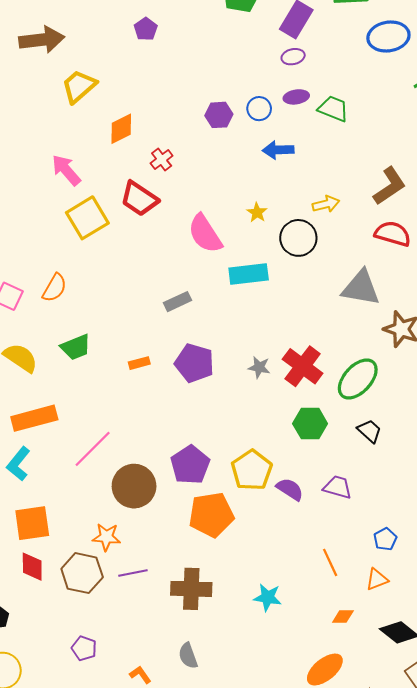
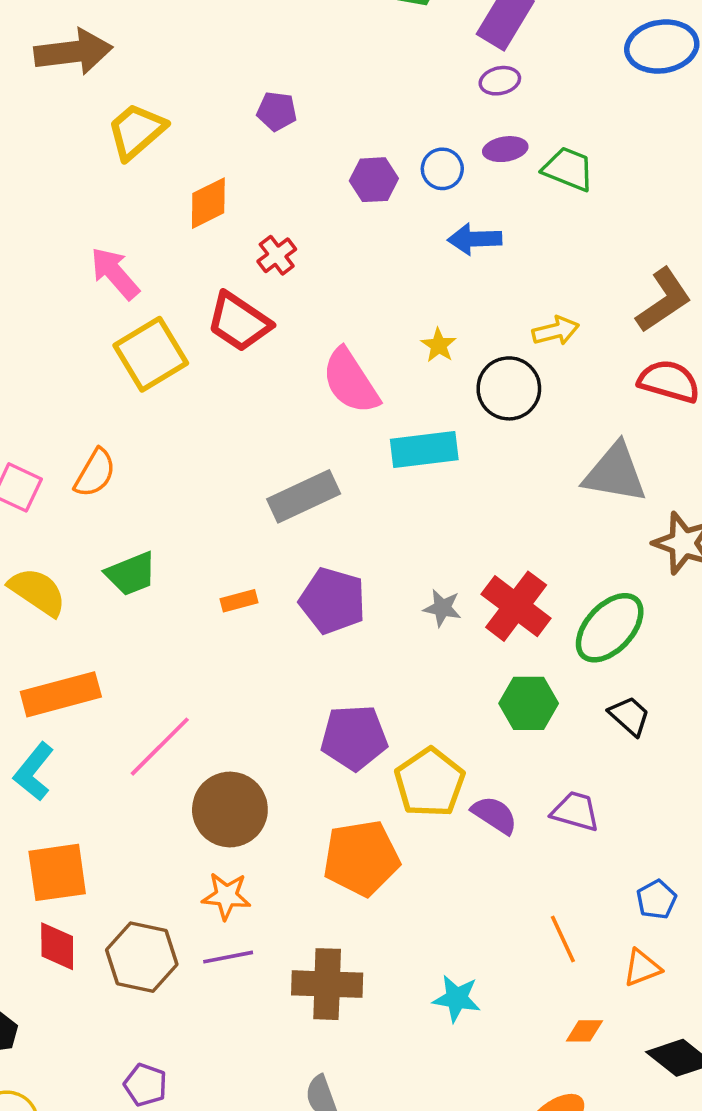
purple pentagon: (146, 29) -> (277, 111), moved, turned -30
gray rectangle: (177, 302) -> (304, 496), size x1.5
purple pentagon: (190, 465) -> (354, 738), moved, turned 30
orange star: (106, 537) -> (226, 896), moved

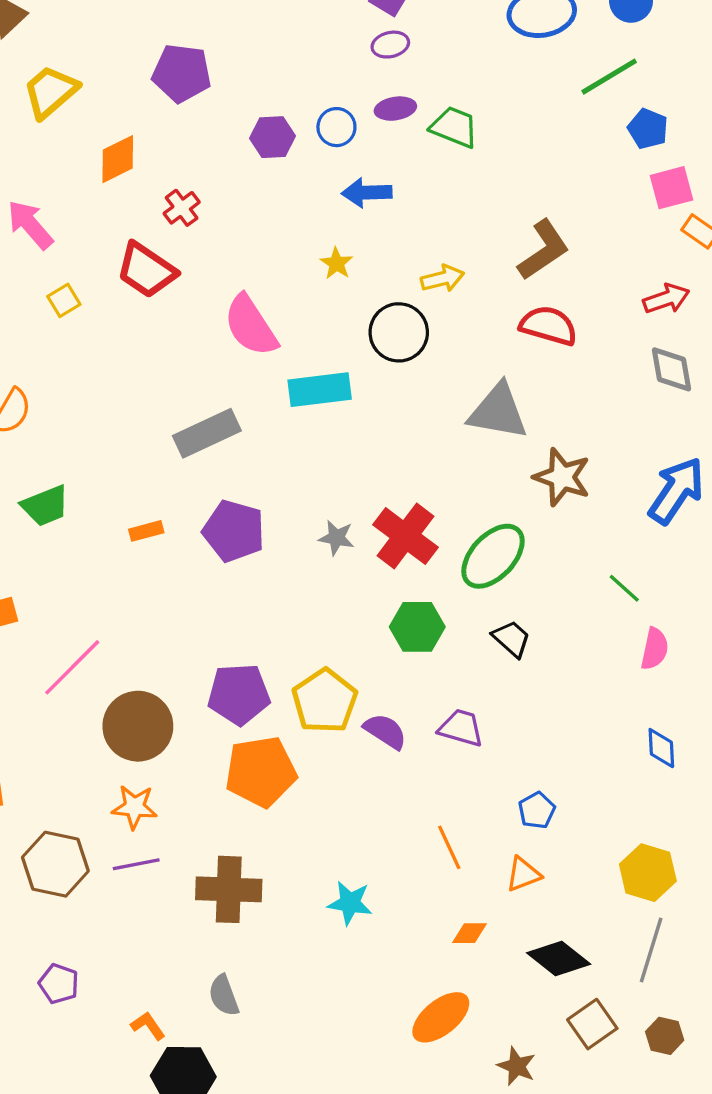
purple pentagon: (277, 111) -> (182, 73), size x1.6
yellow star: (439, 345) -> (336, 263), moved
yellow square: (151, 354) -> (64, 300), size x0.5
purple pentagon: (354, 738) -> (239, 694), moved

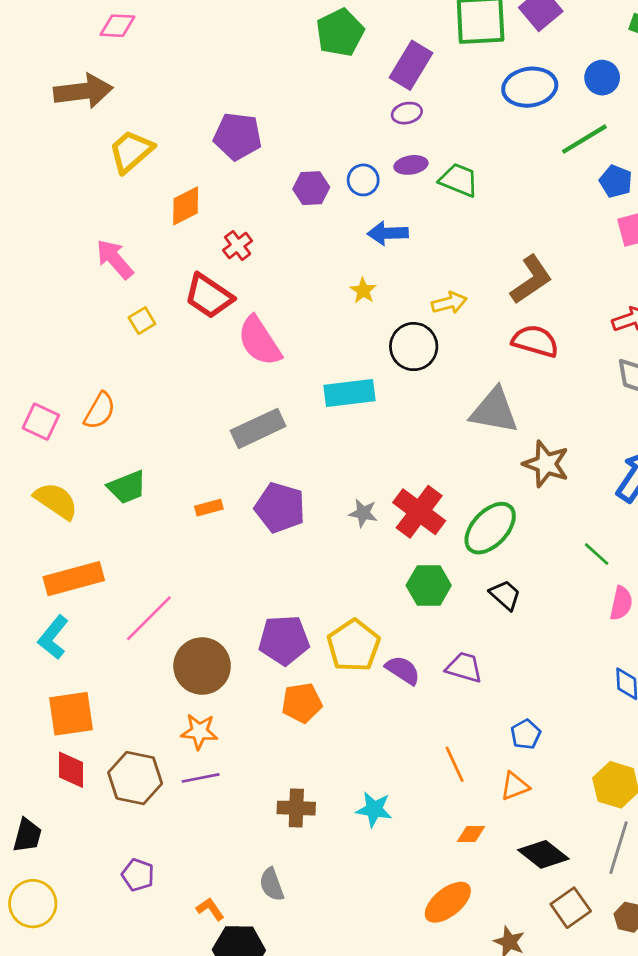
pink semicircle: (251, 326) -> (259, 341), moved
orange pentagon: (261, 772) -> (302, 703), size x0.7
brown cross: (229, 889) -> (296, 808), moved, size x0.7

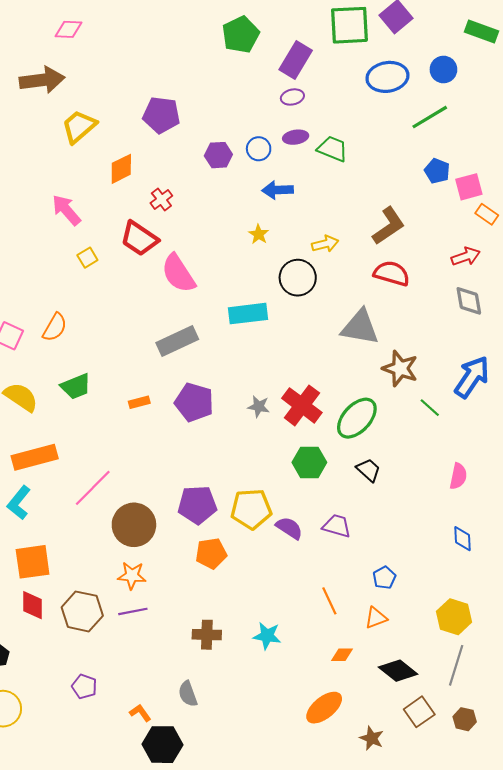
blue pentagon: (616, 181) -> (437, 171), moved
green line: (597, 554) -> (430, 408), moved
yellow pentagon: (354, 646) -> (251, 509), turned 30

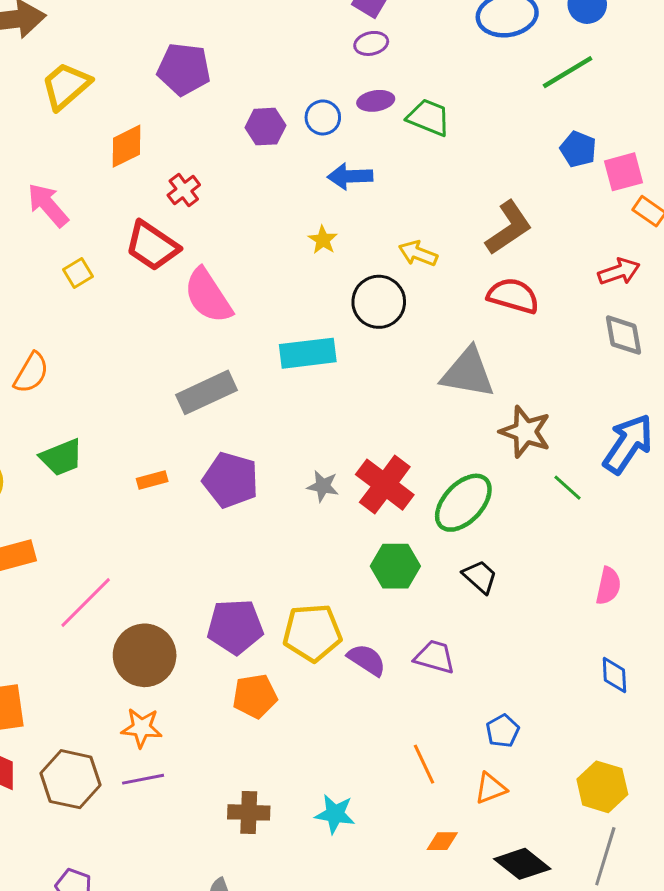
yellow arrow: (325, 244) -> (418, 253), turned -145

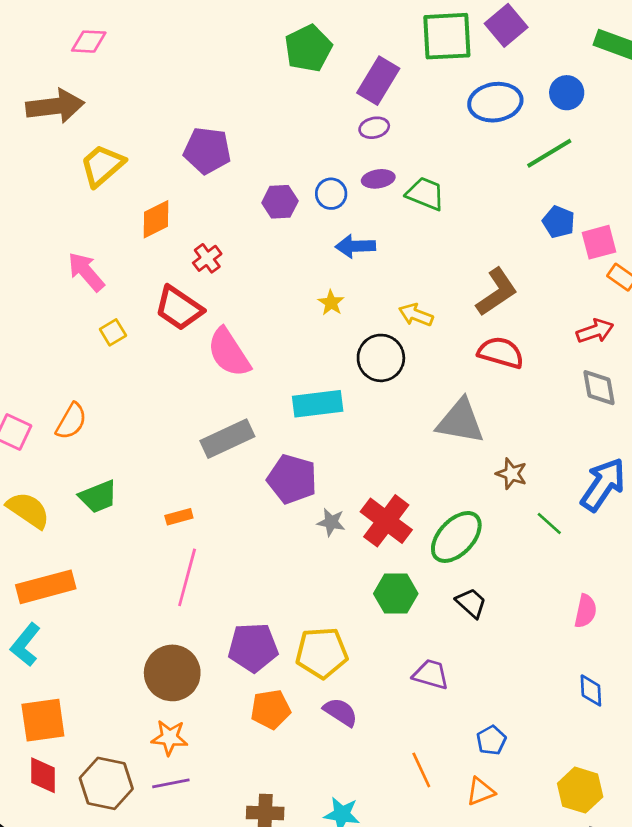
brown star: (525, 432) -> (511, 474), size x0.7
purple pentagon: (231, 480) -> (292, 479), moved
pink line: (86, 602) -> (187, 577), moved, turned -30
purple semicircle: (367, 660) -> (341, 712), moved

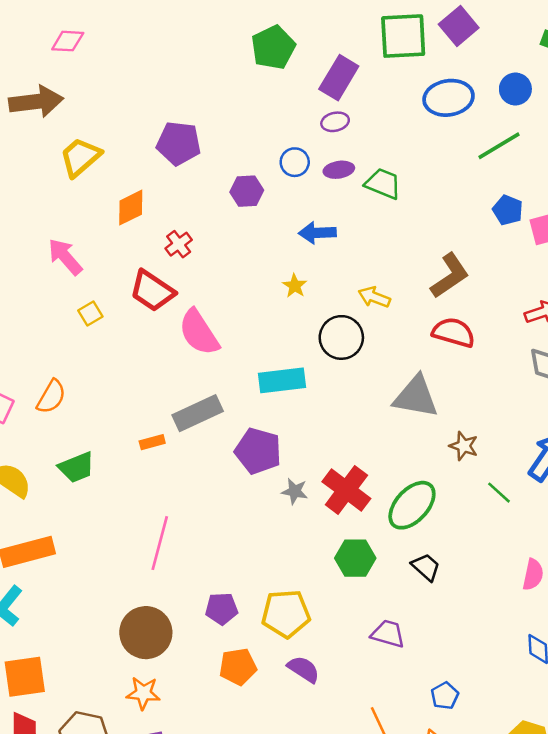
blue circle: (331, 194) -> (295, 162), moved
orange rectangle: (179, 517) -> (152, 442), moved
purple pentagon: (253, 647) -> (222, 609), size x0.7

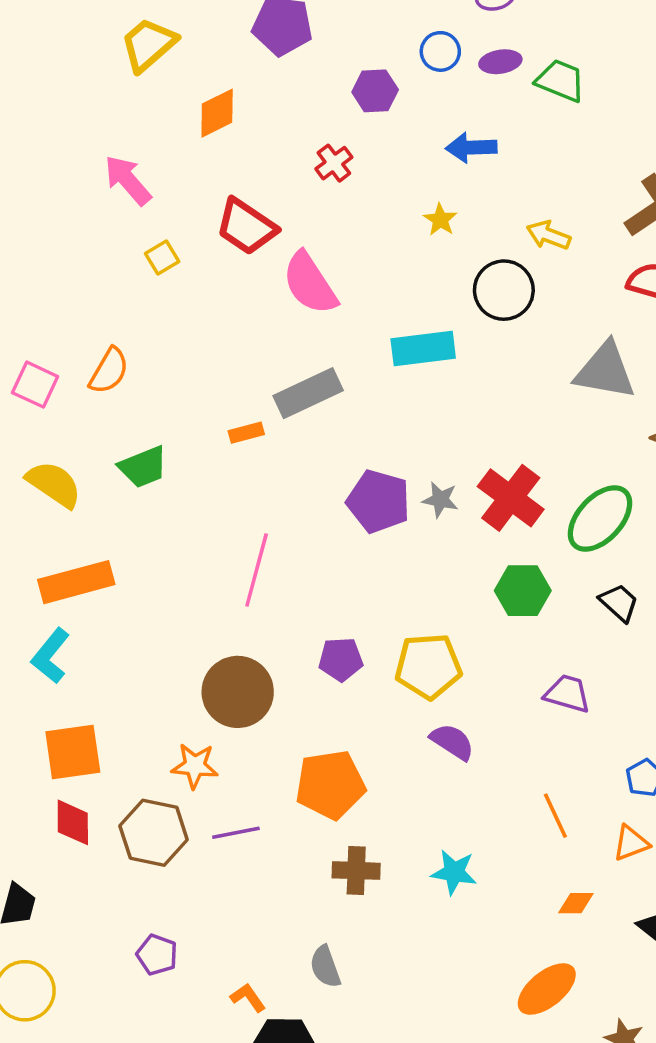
red cross: (179, 244) -> (334, 163), moved
purple pentagon: (258, 451) -> (378, 501), moved
orange pentagon: (238, 667) -> (330, 785), moved, size x1.4
orange star: (143, 693) -> (195, 766), moved

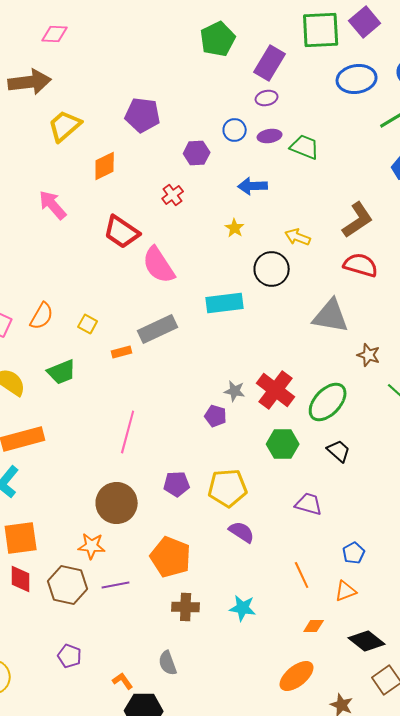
yellow square: (162, 257) -> (88, 324), moved, turned -30
purple pentagon: (378, 501) -> (216, 416), moved, size x0.6
orange pentagon: (330, 785) -> (171, 557), turned 30

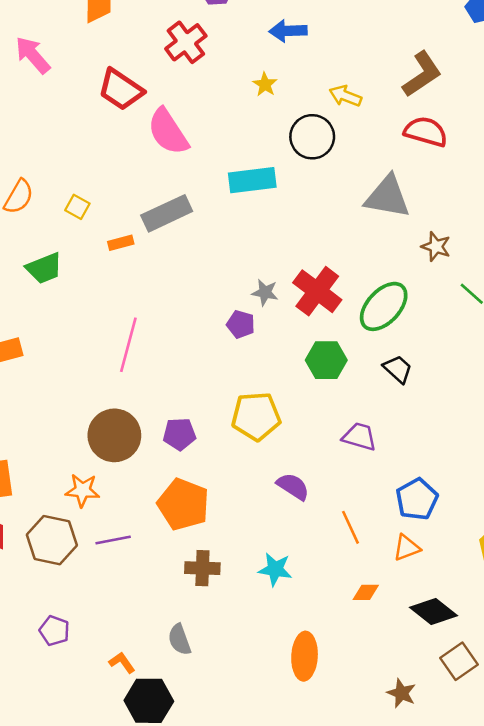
red cross: (173, 195) -> (186, 42), size x1.5
purple pentagon: (177, 484) -> (179, 434), moved
purple semicircle: (242, 532) -> (293, 486), moved
blue pentagon: (354, 553) -> (417, 499), size x1.5
orange ellipse: (297, 676) -> (305, 656), moved, turned -48

